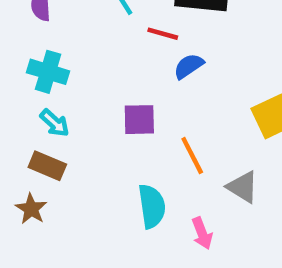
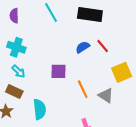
red line: (163, 34) -> (103, 46), moved, turned 32
gray triangle: (243, 187) -> (106, 95), moved
cyan semicircle: (152, 206) -> (40, 109), moved

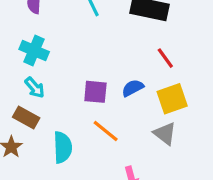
blue semicircle: (83, 47) -> (133, 88), moved
yellow square: (122, 72) -> (172, 99), moved
orange line: (83, 89) -> (106, 131), moved, turned -30

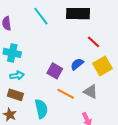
cyan arrow: (35, 88) -> (17, 75), turned -48
purple square: (95, 92) -> (55, 71), turned 35
gray triangle: (165, 134) -> (91, 92), moved

